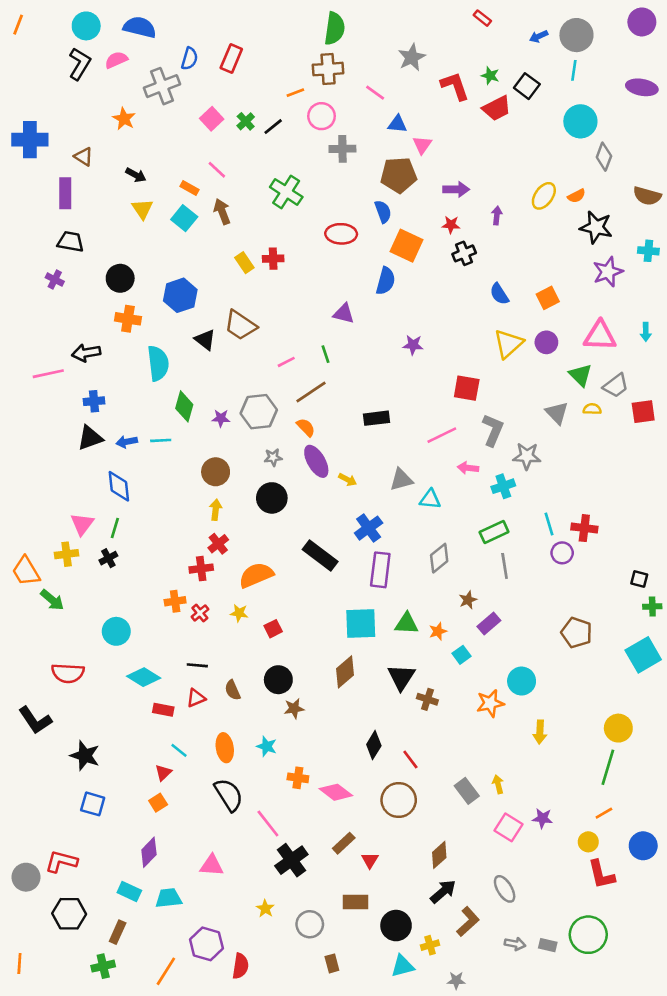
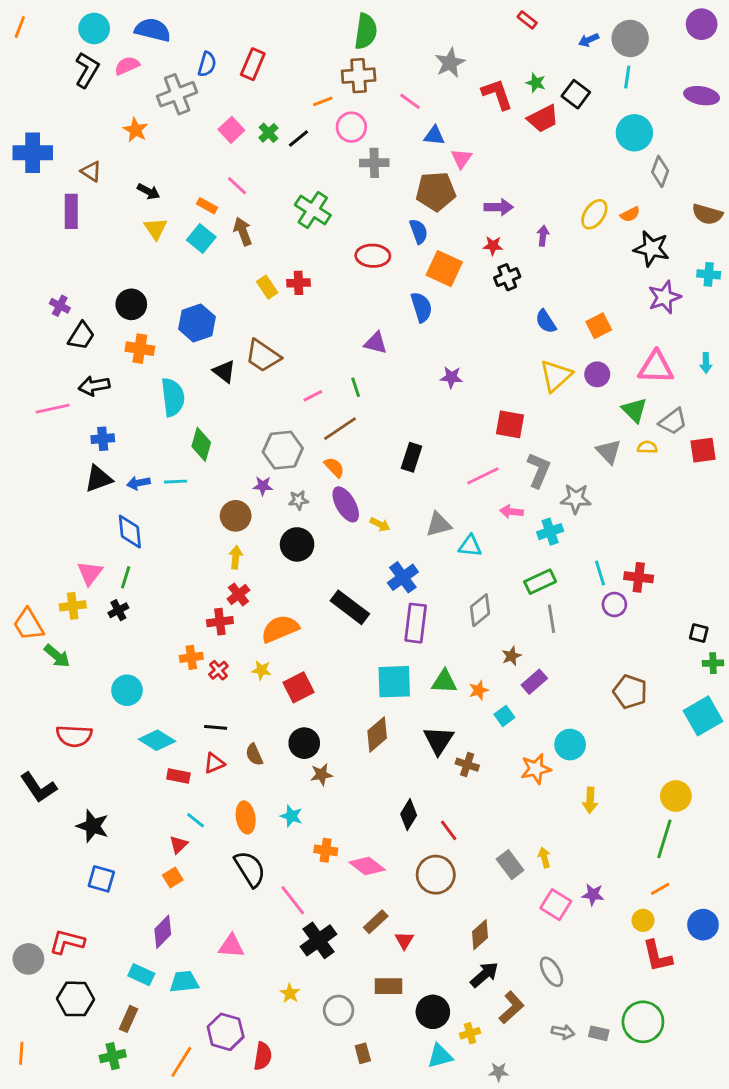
black trapezoid: (70, 242) -> (81, 336), moved, turned 112
blue semicircle: (386, 281) -> (421, 307), turned -32
purple star: (221, 418) -> (263, 486), moved
black rectangle: (376, 418) -> (411, 457), turned -65
red square: (273, 629) -> (299, 687), size x1.5

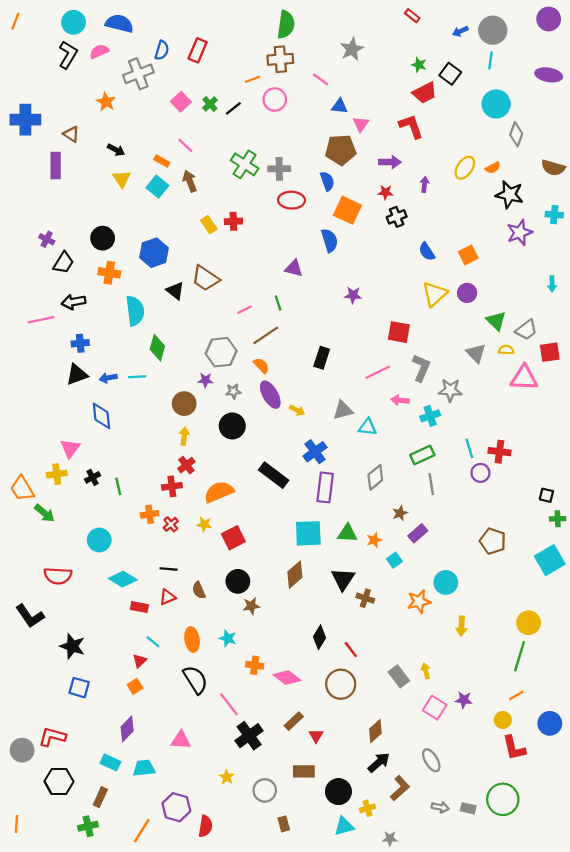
red L-shape: (497, 94) -> (411, 126), moved
gray cross: (374, 163) -> (279, 169), moved
pink triangle: (656, 367) -> (524, 378), moved
green line: (126, 577) -> (118, 486), moved, turned -30

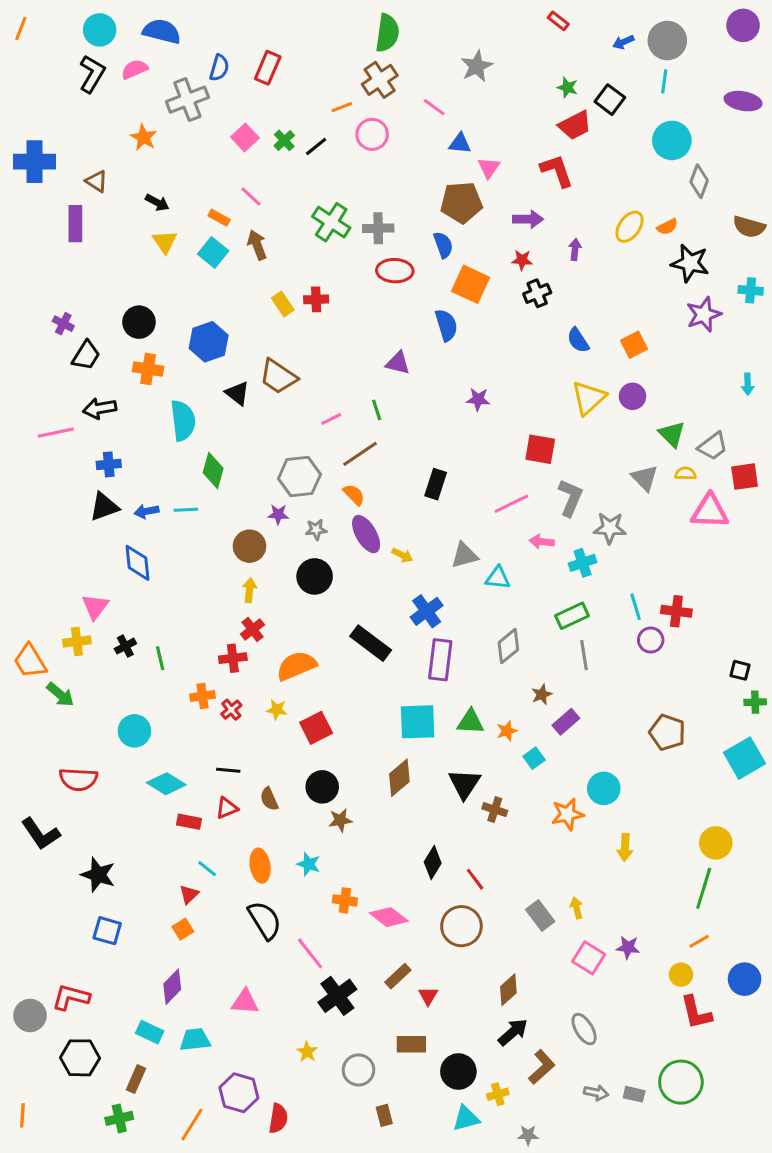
brown cross: (280, 59) -> (380, 80), turned -30

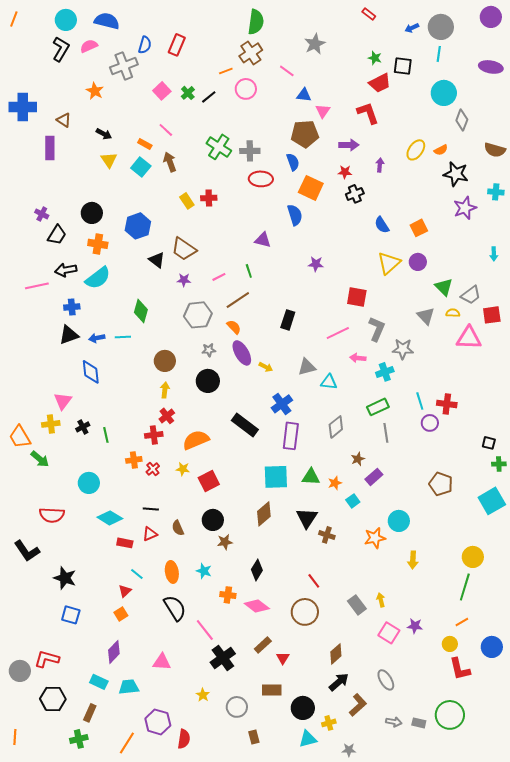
black square: (610, 100) -> (403, 66), turned -30
cyan semicircle: (183, 421) -> (98, 278), moved, turned 60
purple star: (278, 514) -> (184, 280), moved
black diamond: (433, 863) -> (257, 570), moved

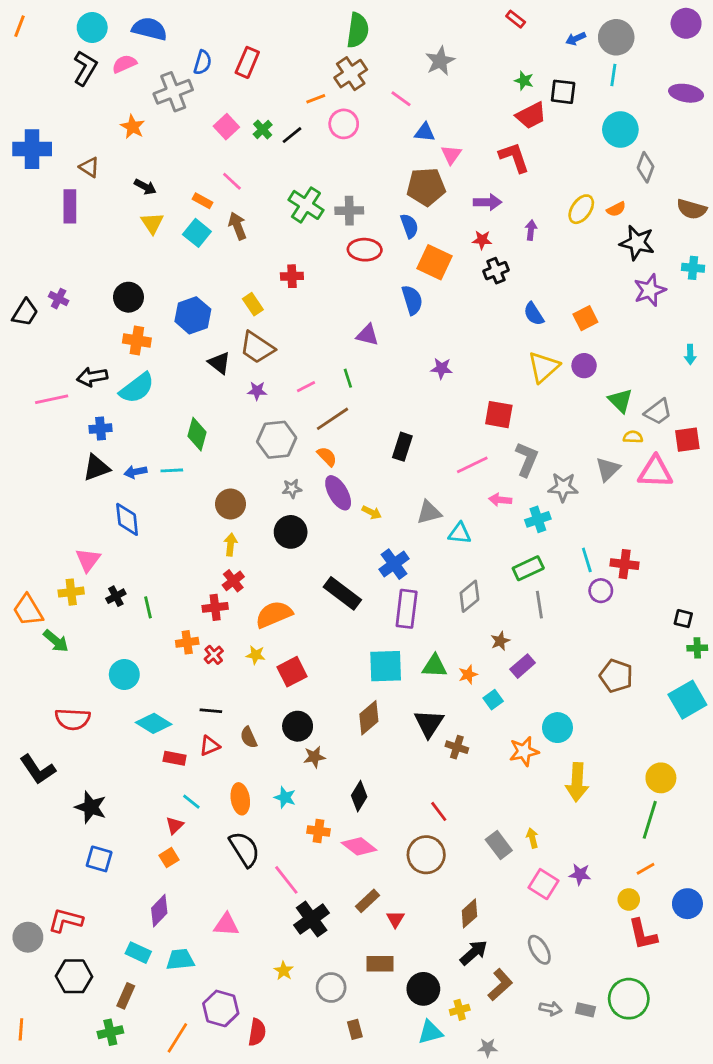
yellow rectangle: (187, 201) -> (253, 304), moved
black trapezoid: (57, 235) -> (25, 313), moved
gray triangle: (426, 316) -> (608, 469), moved, turned 30
yellow arrow: (413, 560) -> (577, 782), size x1.5

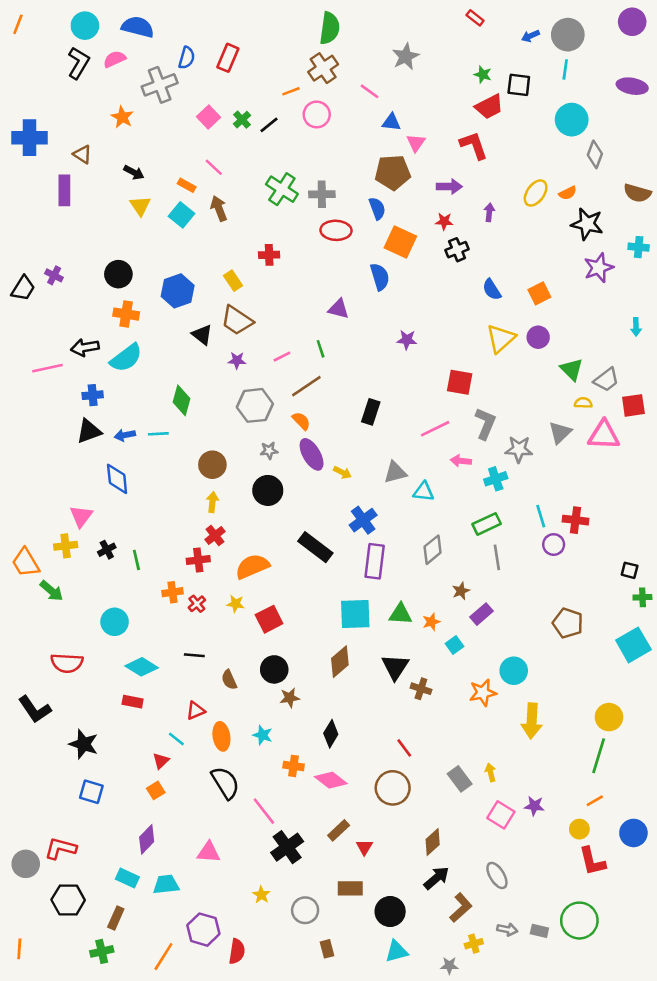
red triangle: (210, 746) -> (196, 711), moved
red rectangle: (175, 758) -> (133, 702), moved
yellow cross: (460, 1010) -> (474, 944), moved

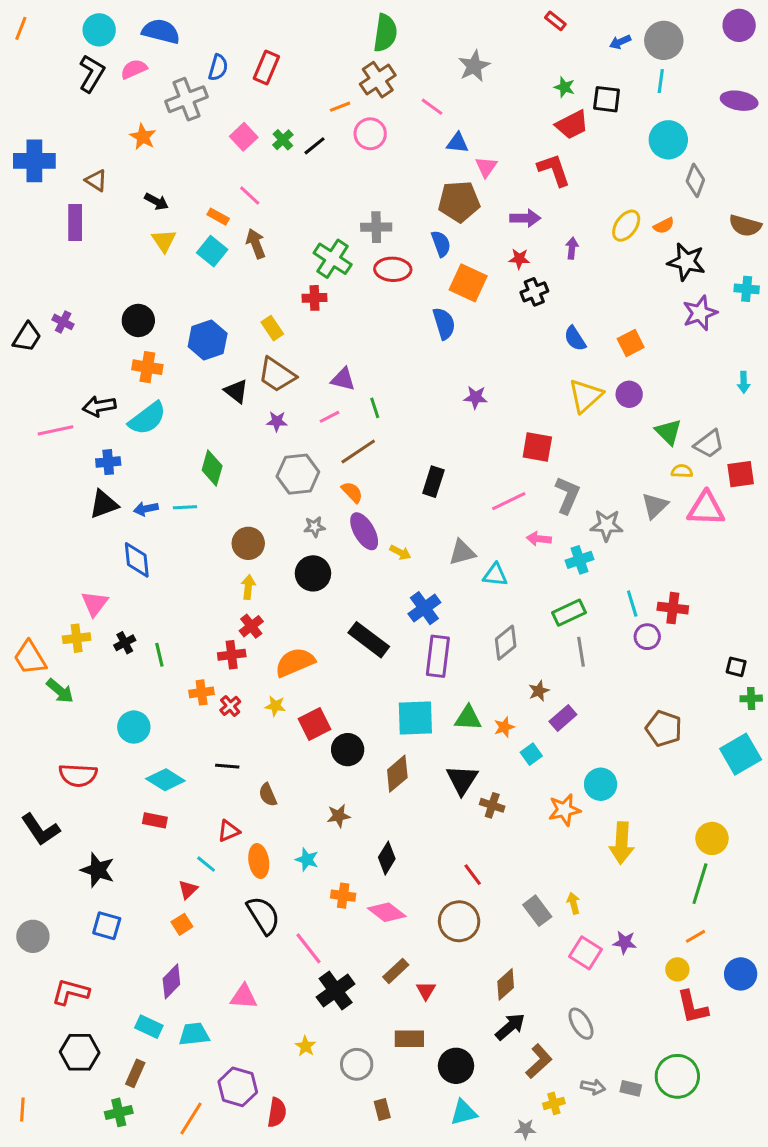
green cross: (282, 189) -> (333, 259), moved
purple triangle: (339, 309) -> (343, 379), moved
black circle: (274, 669) -> (348, 750), moved
gray circle: (26, 864) -> (33, 936), moved

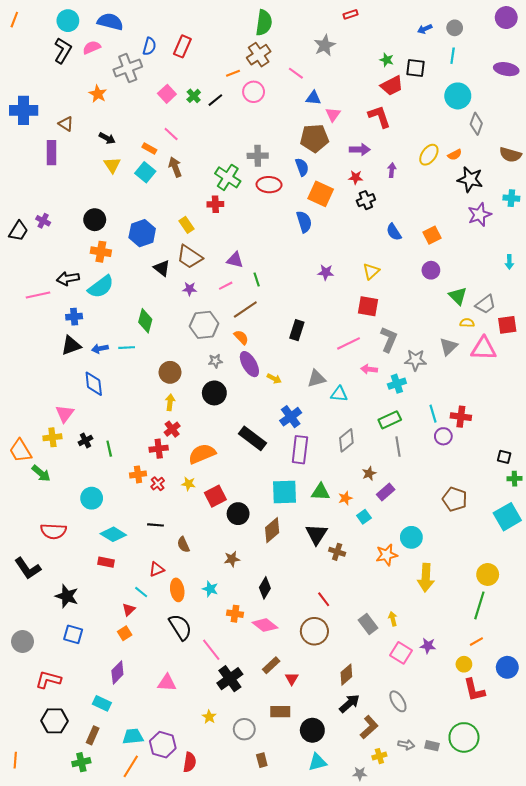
red rectangle: (555, 21) -> (350, 14), moved, turned -56
gray circle: (664, 40) -> (455, 28), size x0.6
yellow triangle: (586, 396) -> (371, 271), moved, size x0.7
cyan trapezoid: (194, 1034) -> (133, 736), moved

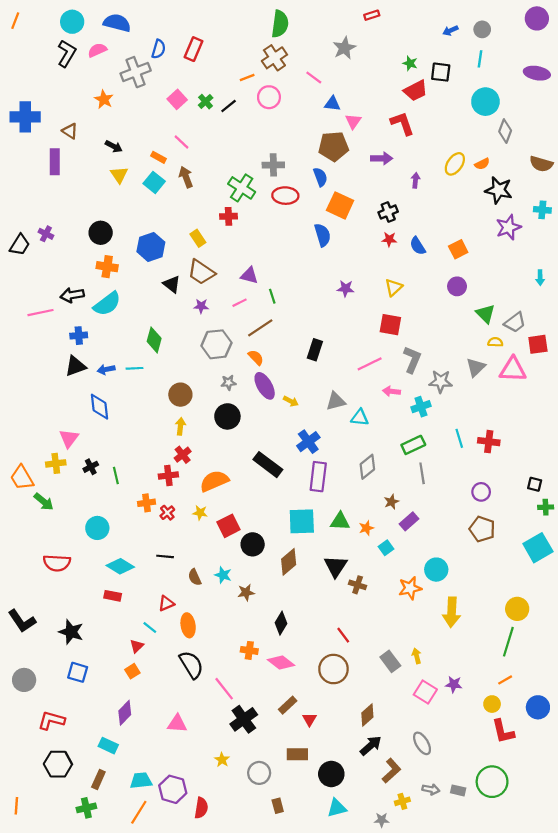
red star: (356, 177) -> (389, 239), moved
purple circle: (443, 436) -> (481, 492), moved
black L-shape: (28, 568) -> (22, 621), moved
cyan star: (210, 589) -> (223, 575), moved

